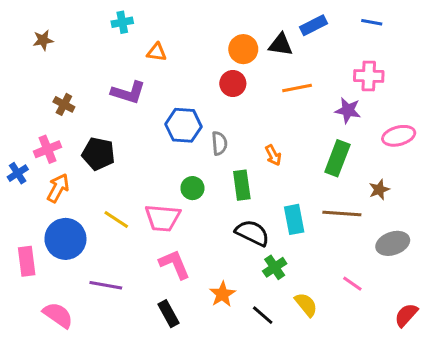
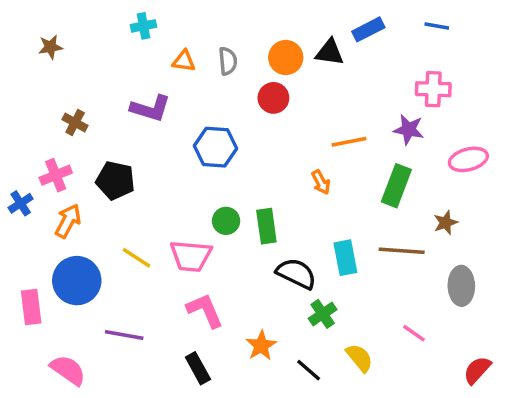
orange line: (297, 88) -> (349, 142), moved
gray semicircle: (219, 143) -> (228, 61), moved
green rectangle: (242, 185) -> (266, 226), moved
gray ellipse: (393, 243) -> (461, 286), turned -72

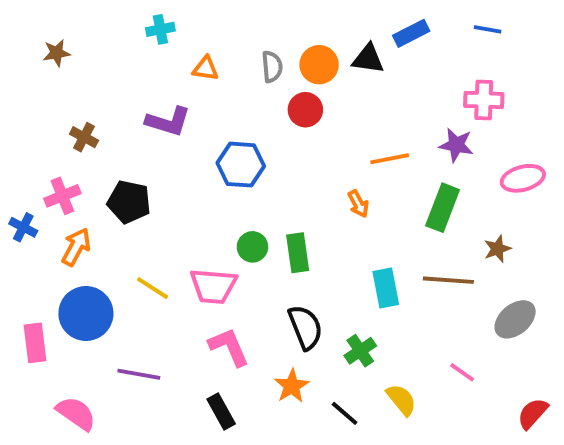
gray semicircle: (228, 61) -> (272, 67), moved
blue cross: (21, 203) -> (23, 227), turned -30
black semicircle: (296, 274) -> (305, 327), moved, turned 42
gray ellipse: (461, 286) -> (515, 319), turned 51

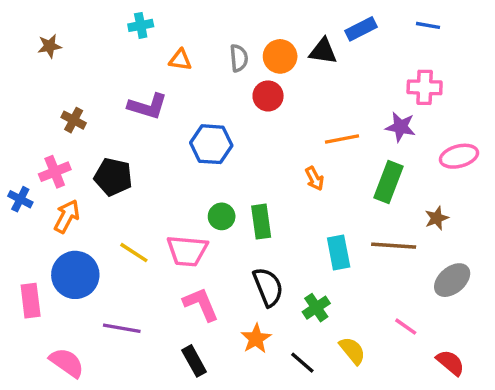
red semicircle: (533, 413) -> (450, 363), moved, turned 88

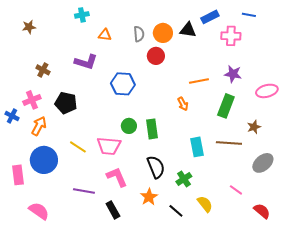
pink cross: (425, 87) -> (231, 36), moved
purple line: (122, 328) -> (84, 191), moved

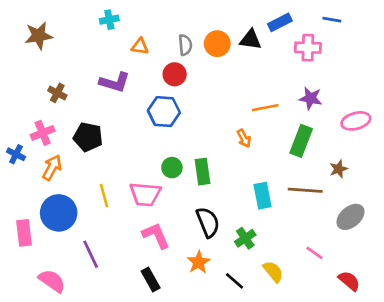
brown star: (29, 27) -> (39, 36), size x1.5
red circle: (156, 56) -> (175, 74), moved
yellow line: (78, 147) -> (104, 196), turned 42
purple line: (84, 191) -> (91, 254), moved, turned 55

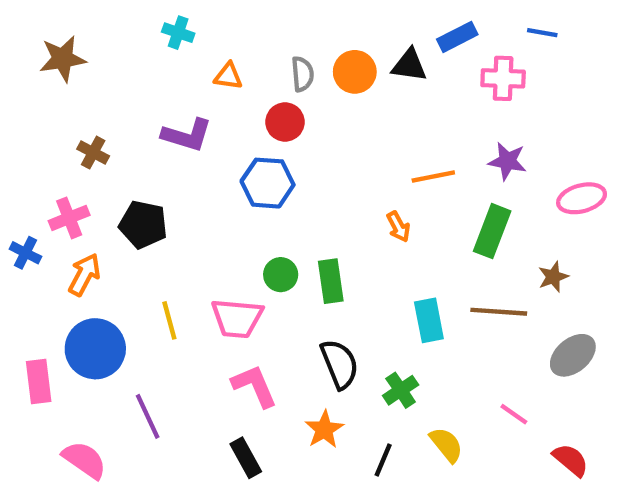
cyan cross: (109, 20) -> (178, 33), turned 30
black line: (235, 281) -> (383, 460), turned 72

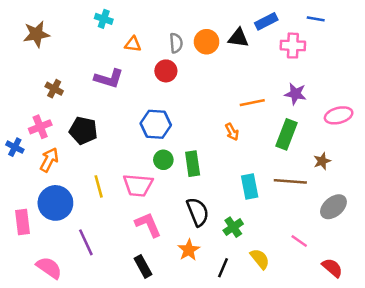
blue hexagon: (268, 183) -> (156, 124), moved

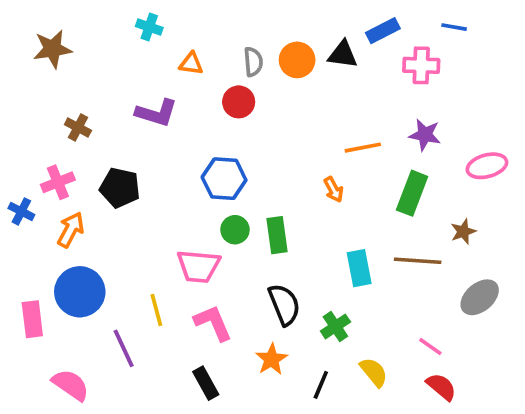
yellow line: (99, 186) -> (156, 310), moved
red semicircle: (332, 268) -> (441, 387), moved

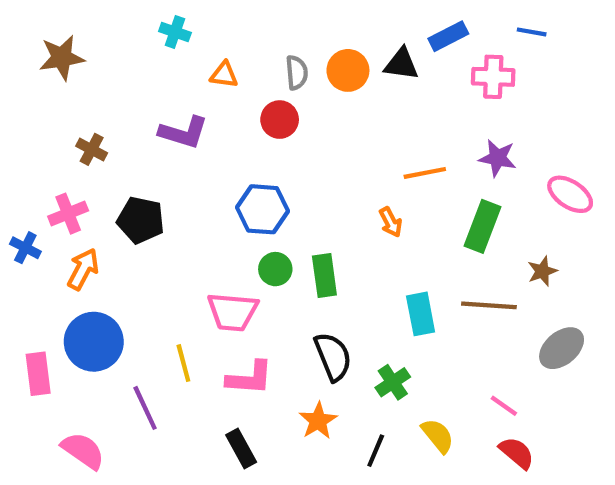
pink ellipse: (487, 166) -> (570, 194), turned 48
pink L-shape: (213, 323) -> (250, 378), turned 117

